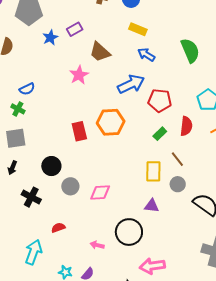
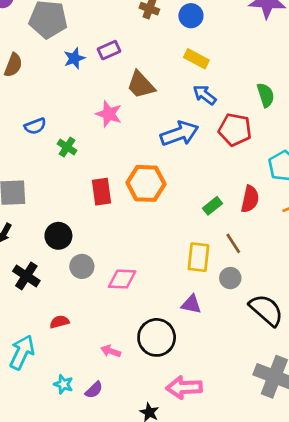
green semicircle: (190, 50) -> (266, 95), size x0.7
pink star: (79, 75) -> (109, 114), turned -30
red pentagon: (160, 101) -> (235, 130), moved
green cross: (18, 109) -> (67, 147), moved

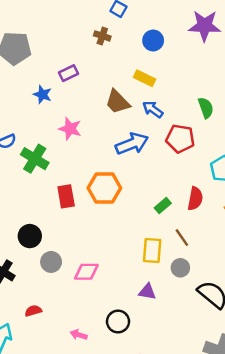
blue circle: (191, 16) -> (153, 41), moved
blue star: (74, 58) -> (42, 94), moved, turned -30
brown trapezoid: (141, 85) -> (118, 102), moved
green cross: (67, 147) -> (35, 159), size x1.6
black circle: (157, 337) -> (118, 322), size x0.7

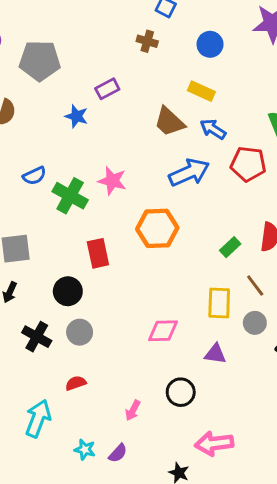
pink star: (70, 129) -> (112, 181), moved
red rectangle: (66, 196) -> (98, 253), moved
gray circle: (51, 262) -> (80, 332), moved
pink diamond: (86, 272) -> (163, 331), moved
pink arrow: (79, 335) -> (133, 410), turned -77

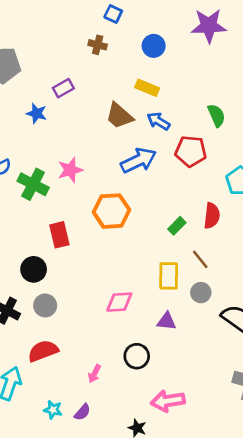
pink star: (112, 181) -> (70, 170), turned -30
red semicircle: (76, 383) -> (43, 351), size x1.6

